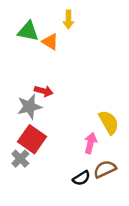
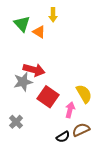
green triangle: (28, 31) -> (22, 24), turned 36
red arrow: (44, 91) -> (34, 70), size x1.5
red square: (32, 139) -> (48, 97), moved

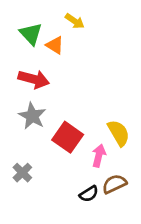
yellow arrow: (53, 15) -> (75, 21), turned -56
red arrow: (34, 70) -> (34, 79), moved
gray star: (23, 82) -> (32, 116), turned -30

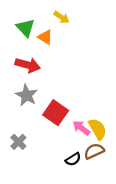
yellow semicircle: (119, 133) -> (98, 129), moved
pink arrow: (99, 156) -> (81, 128), turned -66

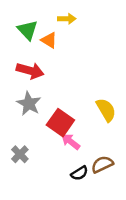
yellow arrow: (61, 17) -> (67, 19), turned -35
pink arrow: (81, 128) -> (71, 142), moved
yellow semicircle: (98, 129) -> (106, 110), moved

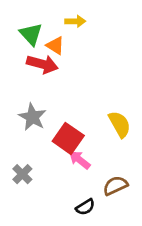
red arrow: (30, 71) -> (42, 64), moved
black semicircle: (79, 173) -> (85, 207), moved

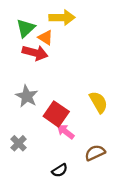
yellow arrow: (75, 21) -> (62, 18), size x1.5
green triangle: (31, 34) -> (26, 28), turned 30
black semicircle: (85, 207) -> (60, 170), moved

